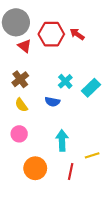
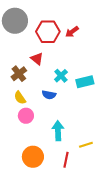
red arrow: (77, 34) -> (72, 32), turned -72
red triangle: (25, 46) -> (37, 59), moved
cyan rectangle: (91, 88) -> (85, 82), turned 30
pink circle: (19, 134) -> (26, 116), moved

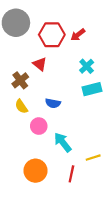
cyan cross: (61, 76) -> (87, 66), moved
pink circle: (26, 116) -> (39, 126), moved
cyan arrow: (58, 131) -> (63, 142), turned -36

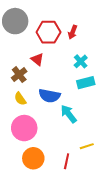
red arrow: (78, 35) -> (73, 32), turned -32
blue semicircle: (53, 103) -> (49, 96), size x1.5
pink circle: (39, 126) -> (24, 128), moved, size x1.6
cyan arrow: (63, 142) -> (69, 114), moved

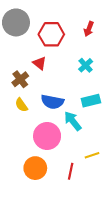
red arrow: (73, 32) -> (89, 29), moved
cyan rectangle: (86, 83) -> (91, 101), moved
pink circle: (24, 128) -> (47, 136), moved

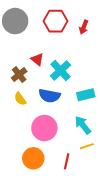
red hexagon: (51, 34) -> (55, 21), moved
cyan cross: (86, 65) -> (61, 71), moved, size x1.5
cyan arrow: (73, 121) -> (83, 125), moved

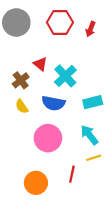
orange circle: (33, 158) -> (36, 183), moved

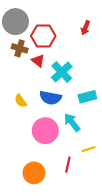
red hexagon: (60, 22) -> (43, 36), moved
brown cross: (21, 80) -> (20, 48), moved, turned -35
cyan arrow: (89, 135) -> (72, 122), moved

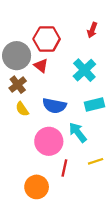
gray circle: (15, 22) -> (17, 56), moved
brown cross: (20, 48) -> (18, 85), moved, turned 35
cyan cross: (62, 72) -> (84, 70), moved
red line: (68, 165) -> (64, 168), moved

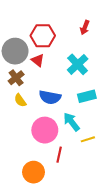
yellow line: (96, 161) -> (88, 139), moved

